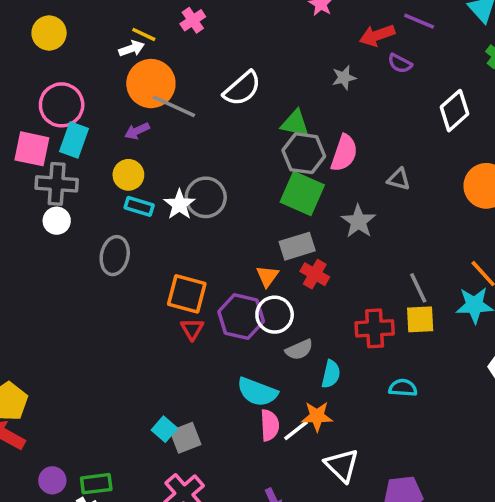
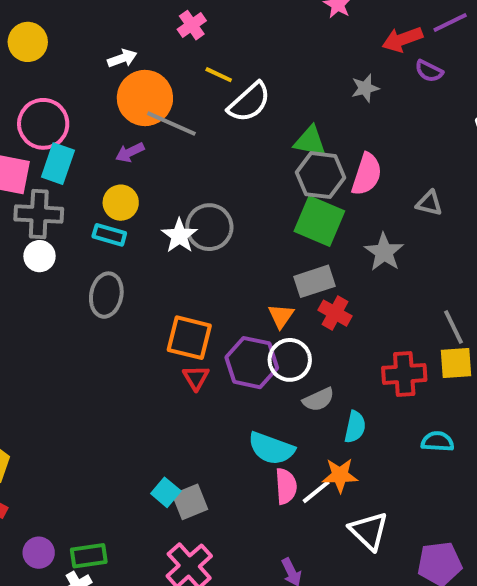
purple line: (419, 21) -> (450, 23), turned -48
yellow line: (144, 34) -> (219, 75), moved
cyan rectangle: (139, 206) -> (109, 235), moved

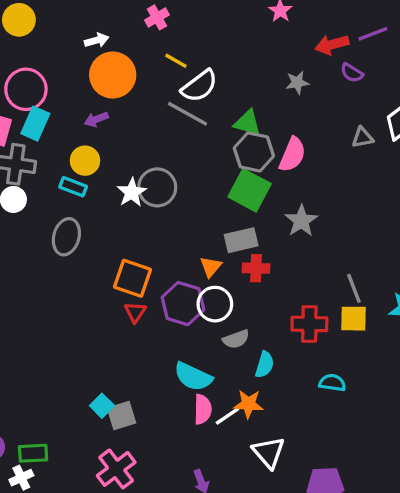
gray line: (171, 124) -> (187, 114), moved
gray triangle: (429, 203) -> (363, 137), moved, turned -30
red cross: (335, 313) -> (256, 268), turned -32

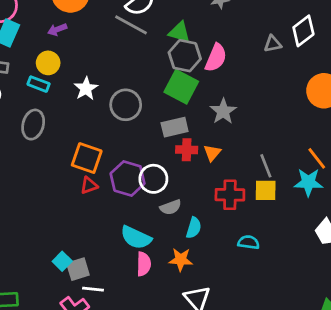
gray circle: (157, 187) -> (126, 105), moved
orange triangle: (211, 267) -> (212, 153), moved
red triangle: (135, 312) -> (89, 185), turned 36
white line: (227, 416) -> (93, 289), moved, turned 40

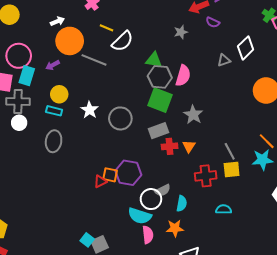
gray line: (131, 25) -> (94, 60), moved
purple arrow: (57, 29) -> (53, 65), moved
orange square: (87, 158) -> (110, 175), moved, size x0.7
white circle: (153, 179) -> (151, 199), moved

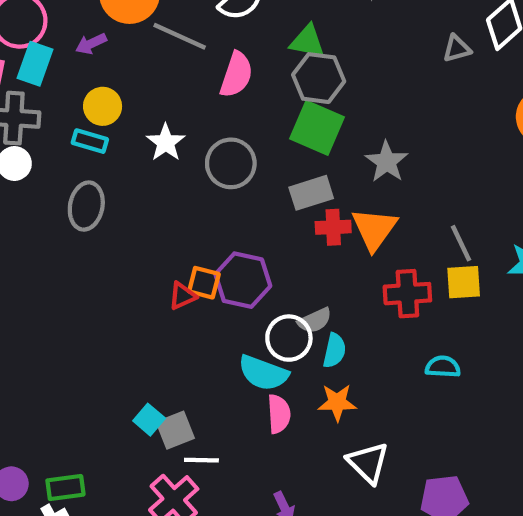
pink semicircle: (183, 76) -> (236, 75), moved
orange triangle: (189, 146) -> (374, 229), size x1.6
cyan semicircle: (182, 204) -> (334, 351), moved

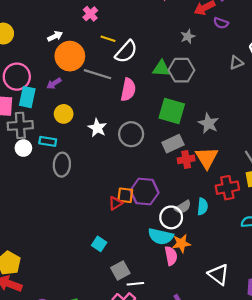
gray hexagon: (319, 78) -> (181, 70), moved
cyan rectangle: (90, 141) -> (48, 141), moved
cyan semicircle: (334, 351) -> (203, 206), moved
orange star: (337, 402) -> (181, 243), moved
cyan square: (149, 420) -> (99, 244), moved

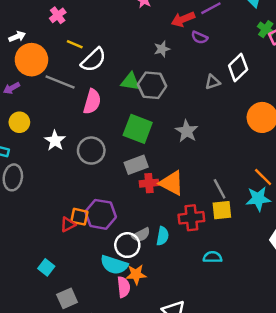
gray star: (209, 123) -> (187, 131), moved
orange triangle: (207, 158) -> (172, 183), turned -35

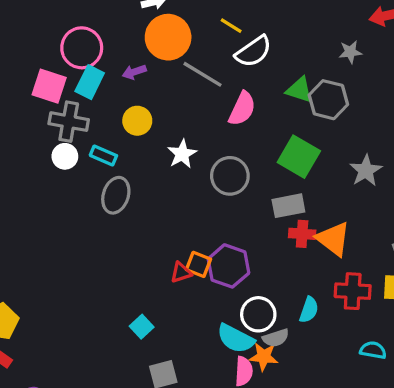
gray semicircle: (141, 235) -> (276, 338), moved

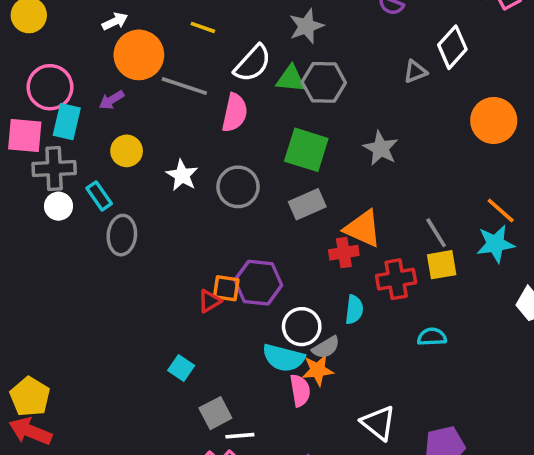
white semicircle: (253, 51) -> (253, 63), moved
gray star: (350, 52) -> (306, 26), moved, size x1.4
cyan rectangle: (103, 155) -> (99, 196), turned 45
red cross: (302, 234) -> (344, 253), moved

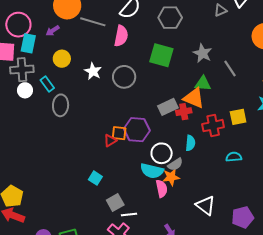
green triangle: (291, 79) -> (203, 84), moved
gray rectangle: (307, 204) -> (168, 107), moved
gray line: (436, 233) -> (230, 68), moved

